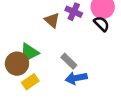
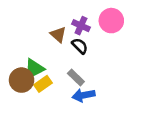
black semicircle: (101, 24) -> (80, 46), moved
yellow rectangle: (30, 82) -> (43, 84), moved

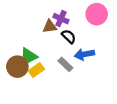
purple cross: (81, 26) -> (61, 19), moved
brown triangle: (58, 35) -> (50, 26), turned -48
blue arrow: (84, 95) -> (84, 54), moved

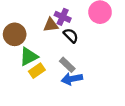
blue arrow: (84, 54) -> (72, 79), moved
brown circle: (17, 67) -> (15, 34), moved

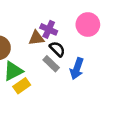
gray rectangle: (67, 65) -> (51, 64), moved
blue arrow: (72, 79) -> (77, 69), moved, turned -60

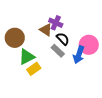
pink circle: (88, 25) -> (89, 45), moved
brown triangle: (36, 38) -> (46, 30), turned 40

